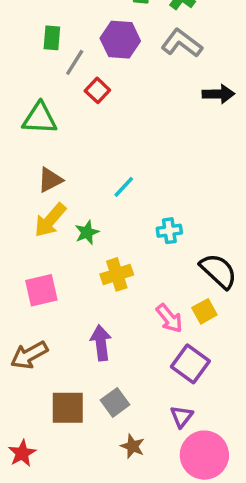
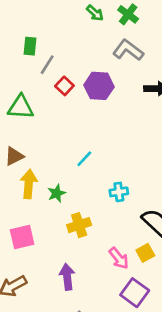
purple hexagon: (120, 40) -> (99, 86), moved
brown triangle: (50, 180) -> (14, 156), moved
yellow arrow: (50, 220) -> (29, 184), turned 144

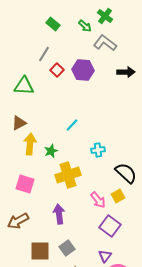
green arrow: (95, 13) -> (85, 26), moved
green rectangle: (30, 46) -> (53, 24), moved, turned -56
yellow cross: (79, 225) -> (68, 175), size x1.4
pink square: (22, 237) -> (25, 184), turned 30

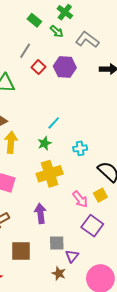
green cross: (105, 16) -> (65, 12), moved
green arrow: (85, 26) -> (57, 31), moved
green star: (51, 151) -> (44, 143), moved
gray square: (67, 248) -> (57, 243), moved, turned 35
purple triangle: (105, 256) -> (72, 256), moved

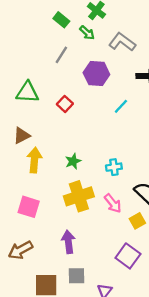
gray line: (25, 51) -> (61, 55), moved
red square: (38, 67) -> (65, 104), moved
cyan line: (54, 123) -> (121, 106), moved
pink arrow: (80, 199) -> (113, 203), moved
gray square: (57, 243) -> (77, 276), moved

